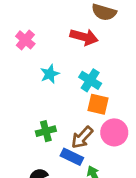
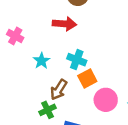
orange square: (98, 104) -> (87, 79), turned -30
brown arrow: (82, 137) -> (59, 90), moved

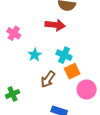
green cross: (48, 110) -> (13, 94), moved

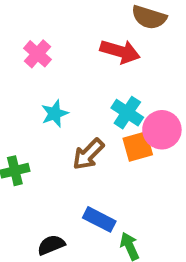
cyan star: (35, 55) -> (55, 113), moved
pink circle: (87, 90) -> (162, 130), moved

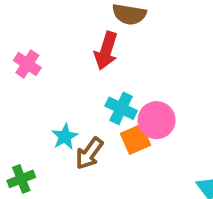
red arrow: (120, 51) -> (106, 51), turned 99
cyan star: (55, 113) -> (65, 137), moved

